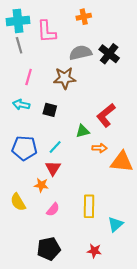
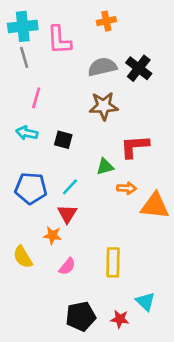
brown star: (65, 78) -> (104, 106), moved
red L-shape: (106, 115) -> (135, 146), turned 35
cyan triangle: (115, 224) -> (145, 301), moved, turned -35
black pentagon: (49, 249) -> (81, 316), moved

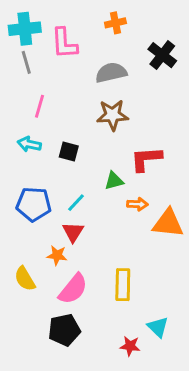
black cross: (139, 68) -> (162, 55), moved
pink semicircle: (67, 266) -> (73, 289), size x1.6
black pentagon: (81, 316) -> (64, 330), moved

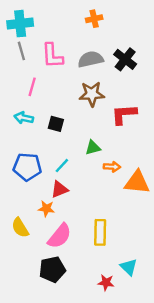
pink L-shape: (64, 43) -> (52, 56), moved
black cross: (162, 55) -> (125, 59), moved
red L-shape: (146, 159) -> (124, 114), moved
red triangle: (73, 232) -> (60, 189), turned 36

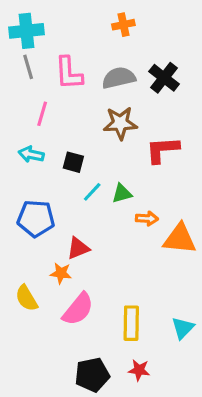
cyan line: (62, 166) -> (92, 192), moved
yellow rectangle: (100, 232) -> (131, 323), moved
cyan triangle: (129, 267) -> (183, 328), moved, turned 30
black pentagon: (52, 269) -> (92, 375), moved

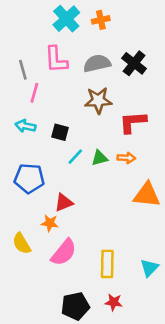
cyan cross: (26, 31) -> (66, 19), moved, turned -36
gray line: (28, 67) -> (23, 70), moved
orange arrow: (147, 218) -> (126, 158), moved

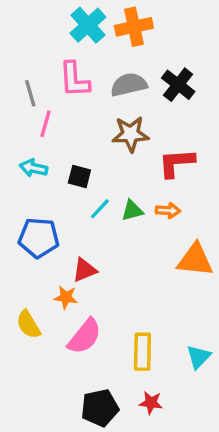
orange cross: (101, 20) -> (134, 27), size x1.5

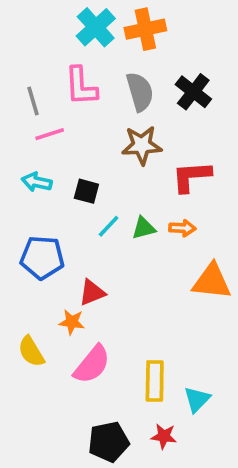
gray semicircle: (129, 85) -> (140, 92), turned 87
pink line: (45, 124) -> (50, 134), turned 56
cyan triangle: (199, 357) -> (197, 399), moved

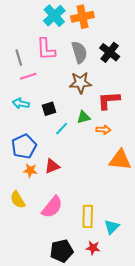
black square: (86, 191) -> (49, 109), turned -32
green triangle: (144, 228) -> (84, 117), moved
blue pentagon: (42, 258) -> (24, 146), turned -30
orange star: (72, 322) -> (30, 170), moved

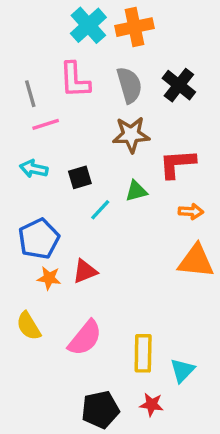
orange arrow: (103, 130) -> (191, 212), moved

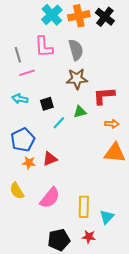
black cross: (179, 85) -> (105, 17), moved

